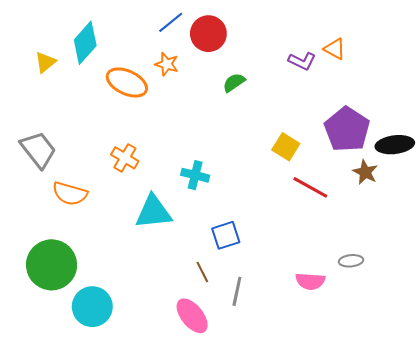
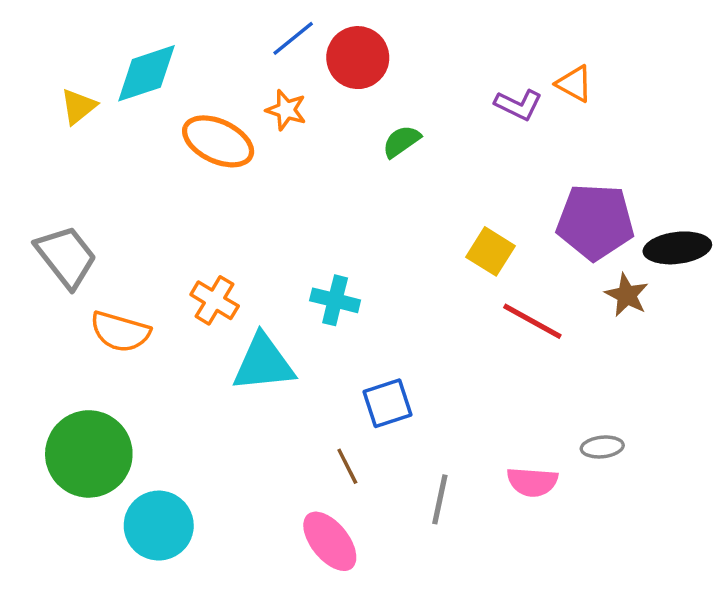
cyan diamond: (85, 43) -> (146, 73), turned 30
purple pentagon: (347, 129) -> (595, 222), turned -30
orange cross: (125, 158) -> (215, 300), moved
gray line: (237, 291) -> (440, 499), moved

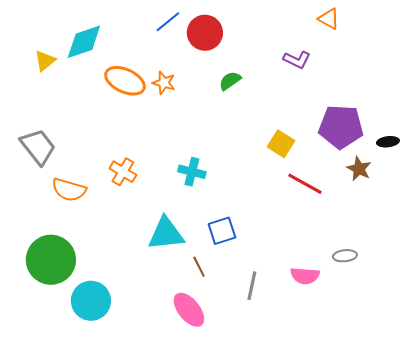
orange triangle: (574, 84) -> (329, 19), moved
orange star: (286, 110) -> (164, 83), moved
black ellipse: (677, 248) -> (388, 142), size x0.6
cyan triangle: (263, 363) -> (166, 234), moved

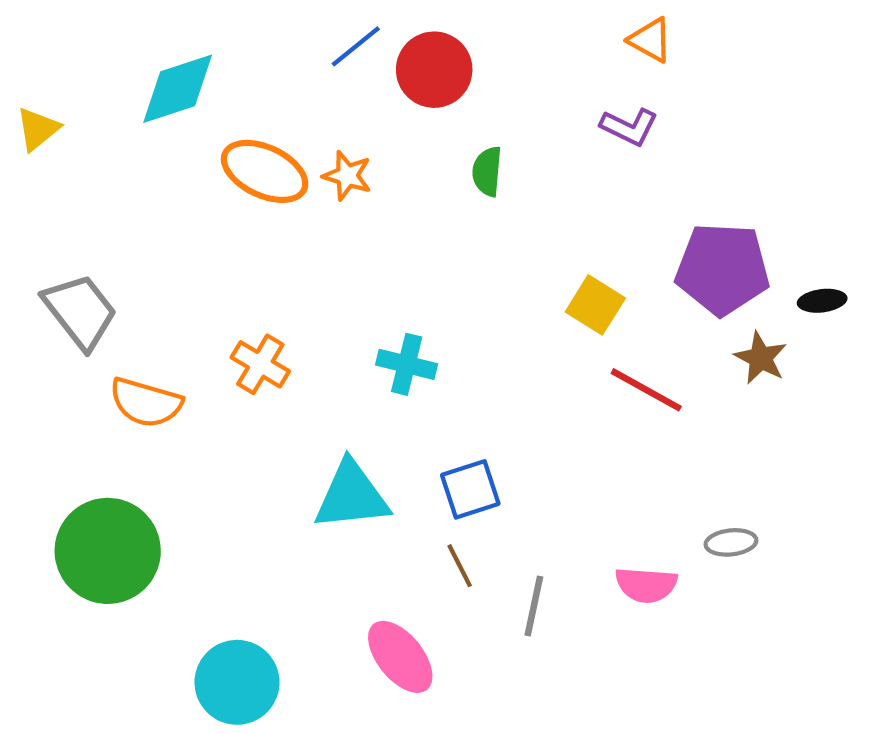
orange triangle: (329, 19) -> (650, 40), moved
yellow triangle: (45, 61) -> (38, 129), moved
green semicircle: (230, 81) -> (487, 171), turned -50
brown line: (199, 267) -> (460, 566), moved
cyan circle: (91, 301) -> (237, 682), moved

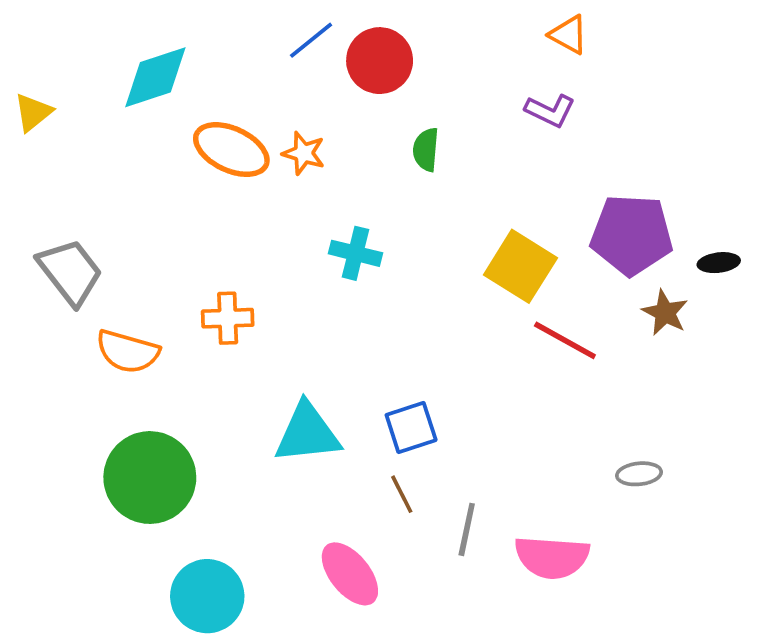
yellow square: (595, 305) -> (520, 266), size x1.4
orange cross: (260, 364) -> (228, 318), turned -33
cyan cross: (407, 364) -> (356, 253), moved
green circle: (108, 551) -> (150, 478), moved
pink semicircle: (646, 585) -> (552, 557), moved, size x1.4

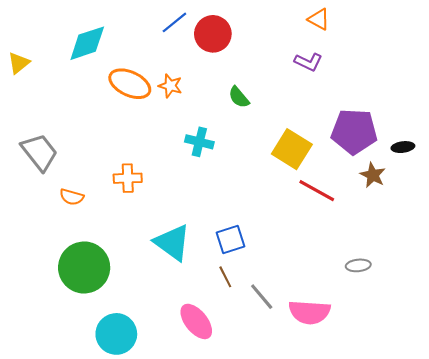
green semicircle: (426, 150) -> (239, 97), moved, turned -45
orange semicircle: (128, 352) -> (72, 197), size x0.7
cyan triangle: (307, 433) -> (172, 243), turned 42
gray line: (467, 529) -> (262, 297), turned -52

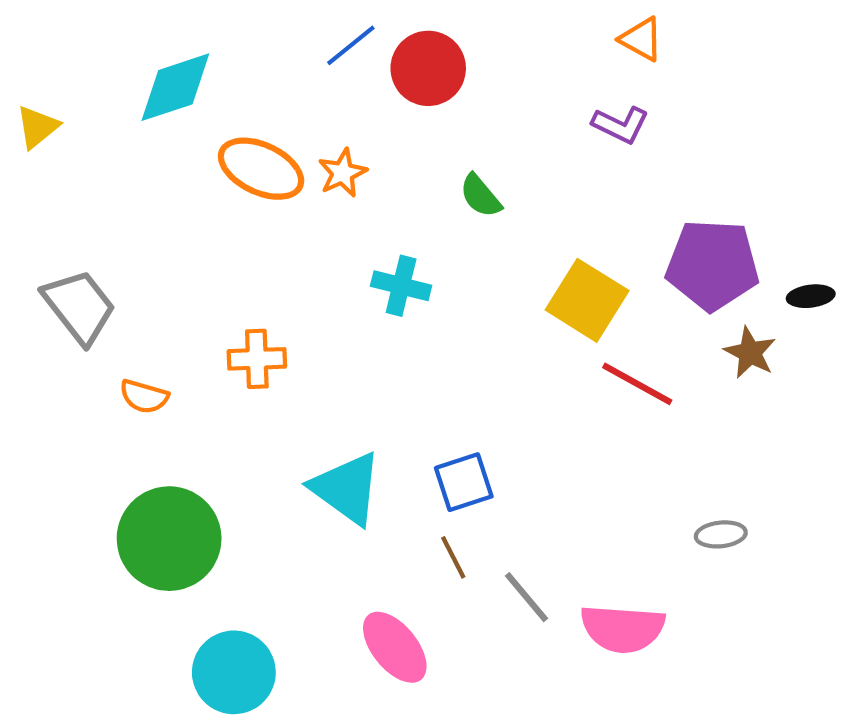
orange star: (170, 86) -> (343, 173), turned 30

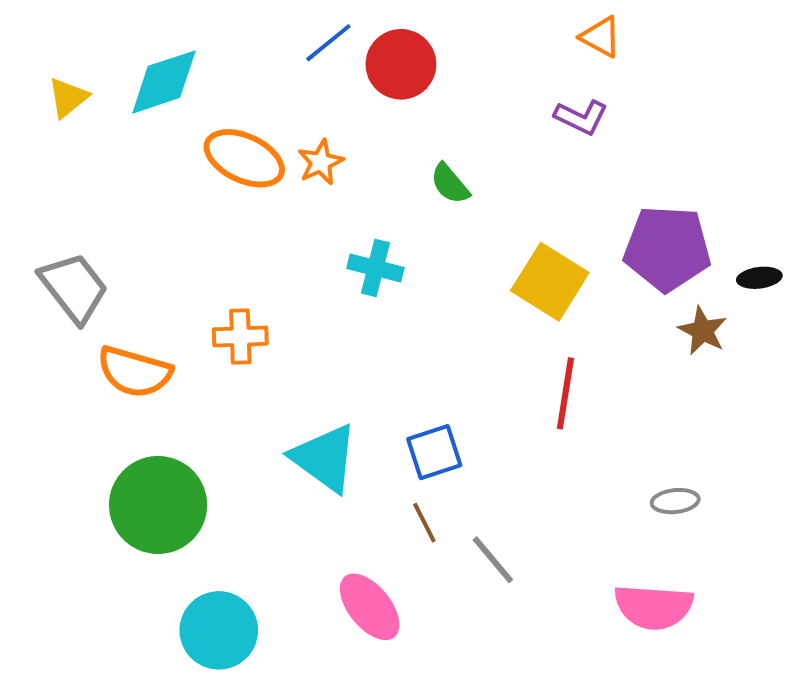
yellow triangle: (37, 127) -> (68, 98), moved
red line: (637, 384) -> (565, 393), moved, turned 70
orange semicircle: (144, 396) -> (135, 372), size x1.6
pink semicircle: (623, 628) -> (654, 607), moved

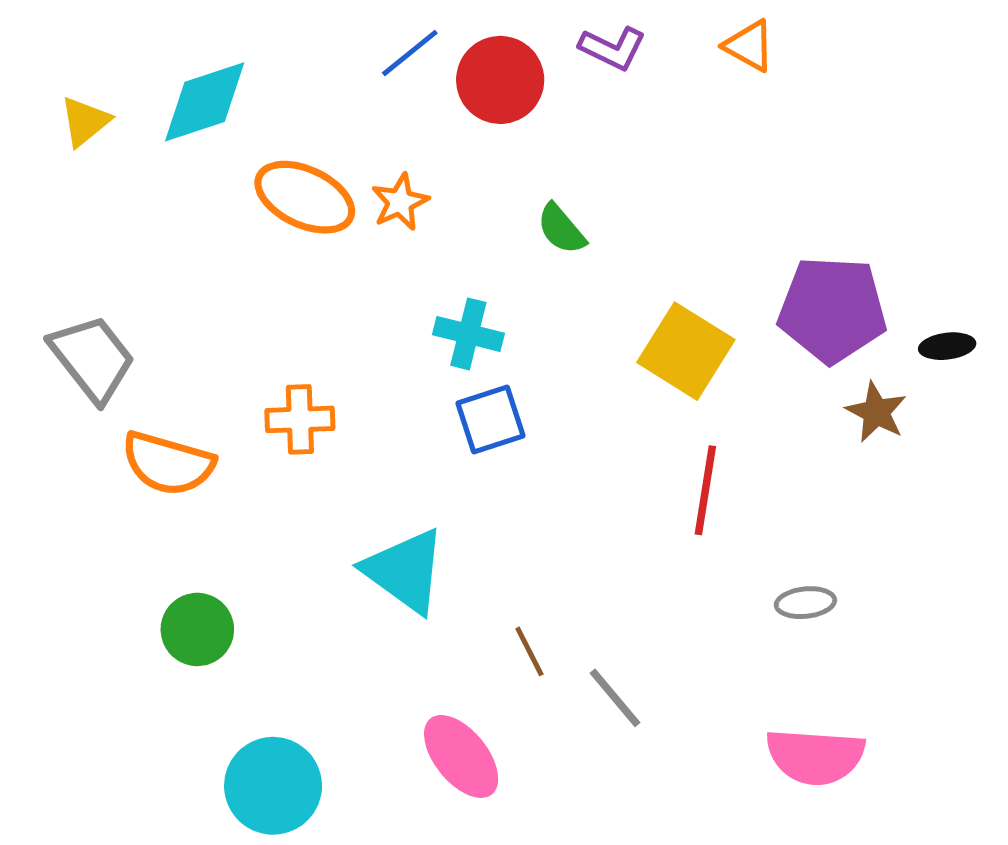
purple L-shape: (581, 117) -> (613, 48), moved
blue square: (434, 452) -> (490, 419), moved
gray ellipse: (675, 501) -> (805, 603), moved
green circle: (158, 505) -> (197, 629), size x0.6

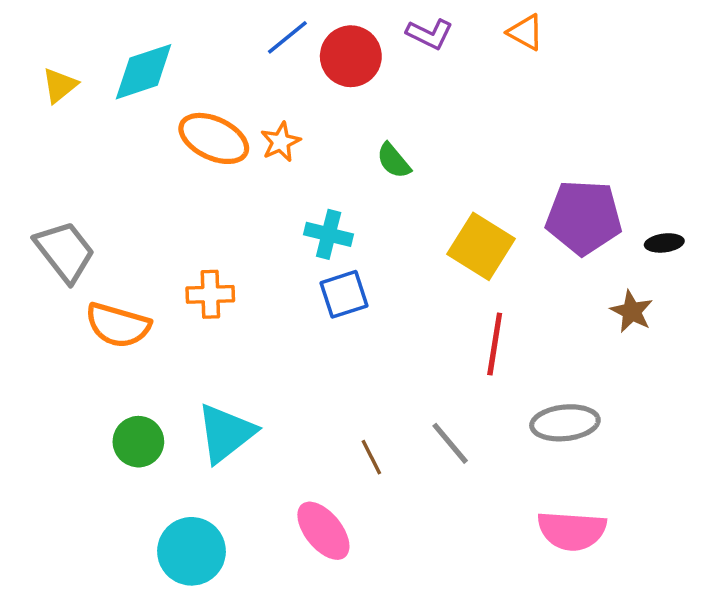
brown star: (876, 412) -> (632, 311), moved
cyan triangle: (405, 571) -> (226, 433), moved, turned 46
gray ellipse: (805, 603) -> (565, 423), size x1.6
gray line: (615, 698) -> (450, 443), moved

